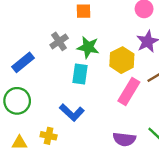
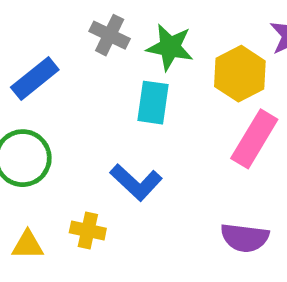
gray cross: (59, 41) -> (110, 35), turned -30

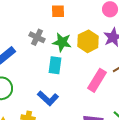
yellow hexagon: (240, 74) -> (88, 41), moved

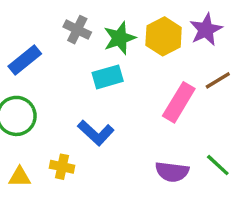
green star: (62, 42) -> (120, 38), turned -30
cyan rectangle: (55, 65) -> (108, 77), turned 66

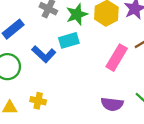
blue L-shape: (96, 133) -> (44, 54), moved

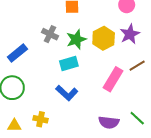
blue L-shape: (44, 54) -> (67, 93), moved

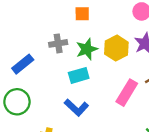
gray cross: (50, 34) -> (58, 43), turned -35

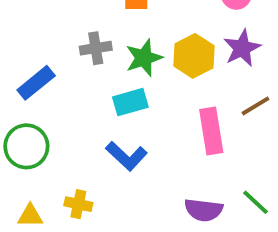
pink rectangle: (127, 93) -> (211, 131), turned -40

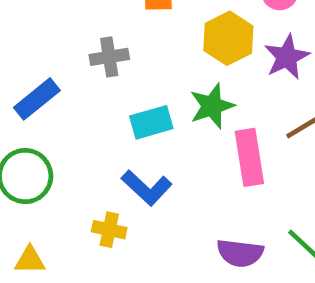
yellow hexagon: (194, 56) -> (228, 38), moved
green star: (144, 58) -> (212, 106), moved
yellow cross: (78, 204) -> (109, 230), moved

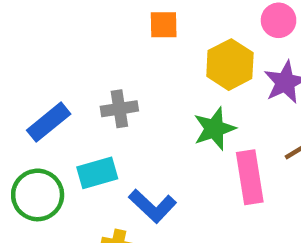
gray cross: (109, 57) -> (119, 109), moved
cyan rectangle: (151, 122) -> (97, 173), moved

